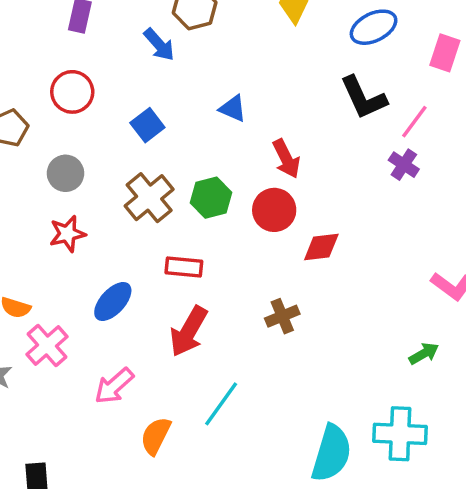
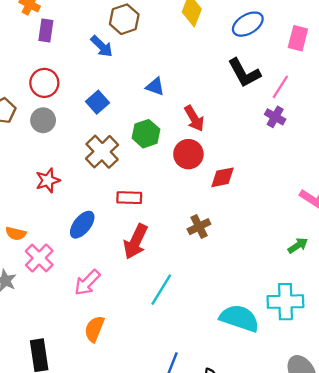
gray circle: (66, 173) -> (43, 120), moved
green hexagon: (211, 198) -> (146, 134), moved
orange semicircle: (156, 436) -> (94, 329), moved
cyan semicircle: (331, 453) -> (239, 318), turned -84

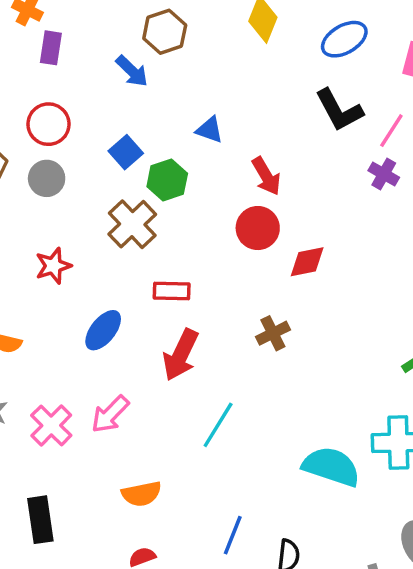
green hexagon: (146, 134) -> (167, 180), moved
pink cross: (39, 258) -> (51, 425), moved
orange semicircle: (94, 329) -> (142, 494), moved, turned -124

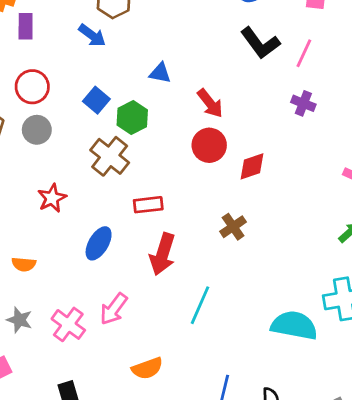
purple cross: (384, 174) -> (303, 103), moved

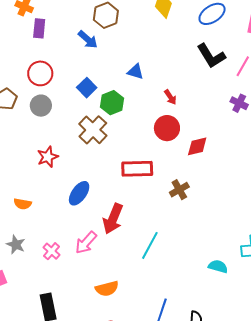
red arrow: (210, 103) -> (170, 97), size x0.7
red rectangle: (148, 205) -> (137, 169), moved, size x1.4
red arrow: (163, 254) -> (113, 219), moved
pink cross: (68, 324) -> (52, 251), size x0.7
cyan semicircle: (294, 325) -> (218, 266), size x0.6

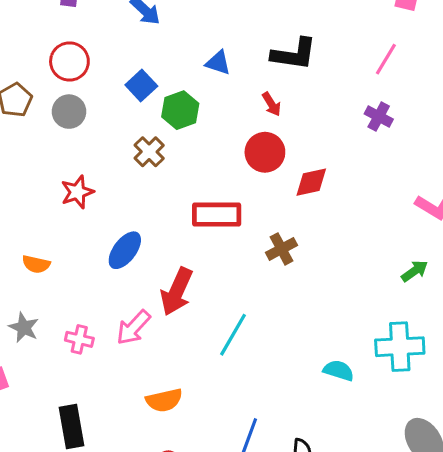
black L-shape: (211, 56) -> (294, 54), moved, turned -52
brown cross: (93, 130) -> (149, 152), size x0.7
pink cross: (52, 251) -> (79, 339), turned -30

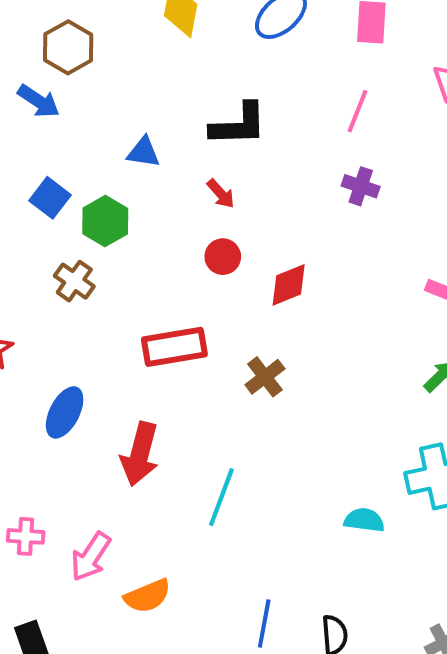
red circle: (265, 152) -> (223, 257), size x0.7
pink arrow: (133, 328) -> (91, 557), moved

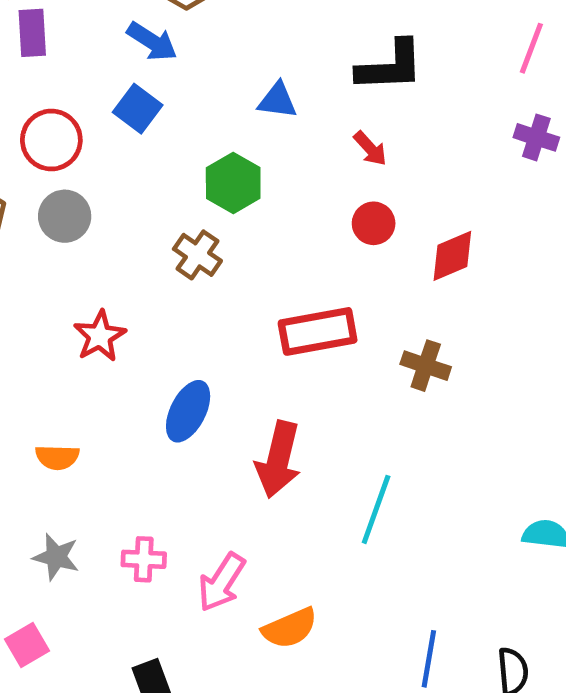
blue square: (50, 198) -> (138, 109), moved
brown cross: (265, 377) -> (426, 366), turned -33

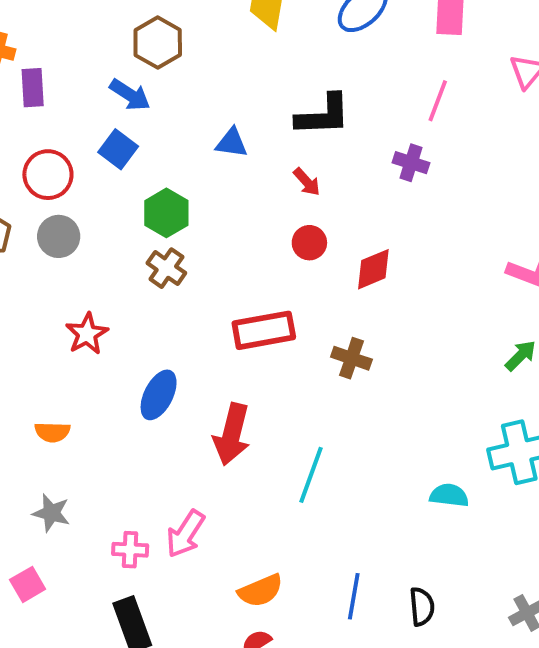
purple cross: (536, 137) -> (411, 163), moved
green hexagon: (233, 183) -> (166, 213), moved
pink cross: (144, 559) -> (130, 550), moved
orange semicircle: (290, 628) -> (261, 591), moved

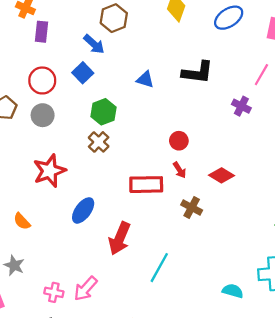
red arrow: (307, 182) -> (179, 170), moved
red diamond: (373, 269) -> (221, 175), moved, turned 45
red star: (87, 334) -> (49, 171), size x1.4
orange semicircle: (52, 432) -> (22, 221), turned 36

